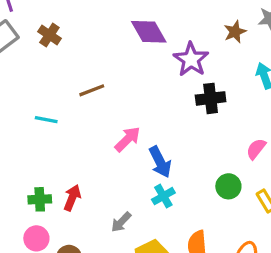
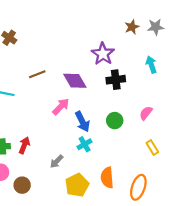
purple diamond: (149, 32) -> (75, 81), moved
brown star: (235, 32) -> (132, 27), moved
green circle: (228, 186) -> (115, 121), moved

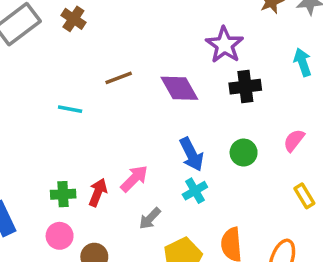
pink arrow: (61, 107) -> (134, 179), moved

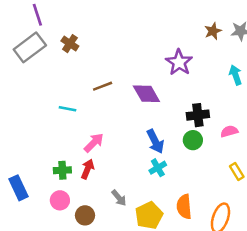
black cross: (245, 87) -> (198, 115), moved
pink semicircle: (294, 140) -> (229, 131), turned 36
pink arrow: (134, 179) -> (94, 143), moved
gray arrow: (150, 218) -> (119, 198), moved, turned -84

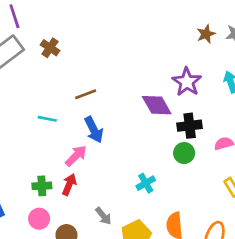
purple star: (179, 62) -> (187, 82), moved
purple diamond: (146, 94) -> (157, 105), moved
blue arrow: (155, 141) -> (94, 130), moved

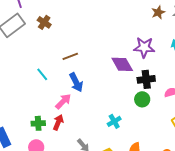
purple star: (187, 82) -> (144, 47), turned -30
cyan line: (47, 119) -> (42, 74), turned 40

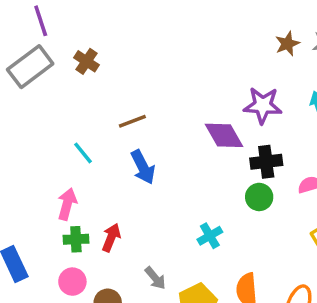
pink arrow: (63, 101) -> (67, 204), moved, turned -30

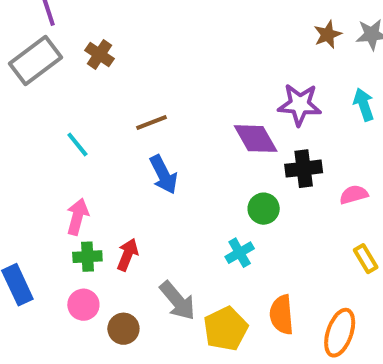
cyan line: (83, 153) -> (77, 145), moved
green circle: (259, 197) -> (264, 209), moved
gray arrow: (155, 278) -> (178, 301), size x1.5

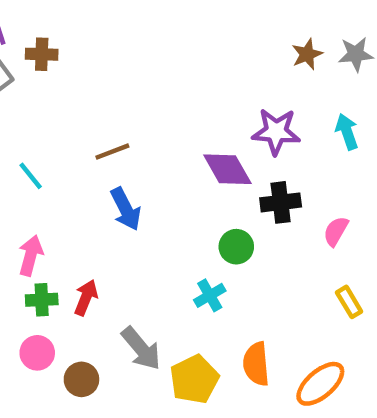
brown cross: (99, 54) -> (42, 54), moved, turned -32
pink semicircle: (354, 195) -> (336, 231), turned -44
orange ellipse: (340, 333) -> (320, 384), turned 30

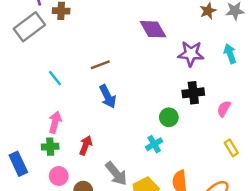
purple diamond: (227, 169) -> (153, 29), moved
green cross: (42, 300) -> (50, 147), moved

